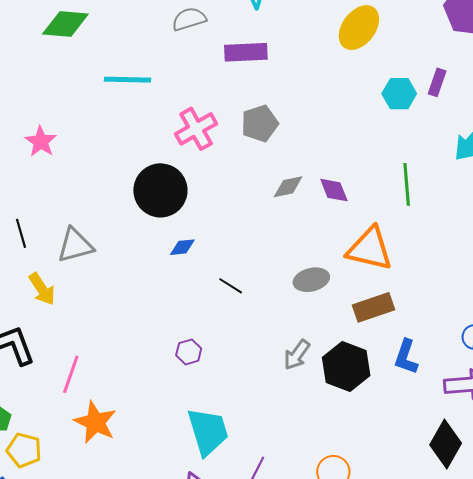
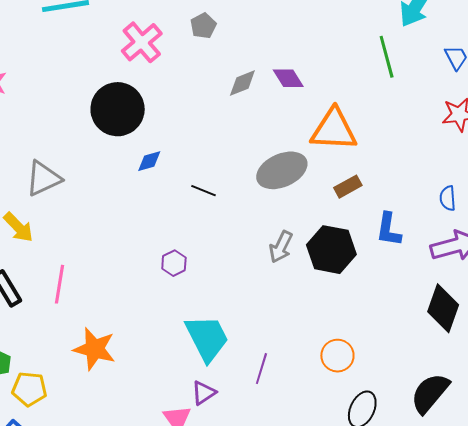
gray pentagon: (260, 123) -> (203, 26), size x0.7
green line: (407, 184) -> (387, 57), moved
gray ellipse: (311, 280) -> (282, 170), size x1.4
brown rectangle: (373, 307) -> (348, 187), size x0.7
pink line: (71, 374) -> (60, 284), moved

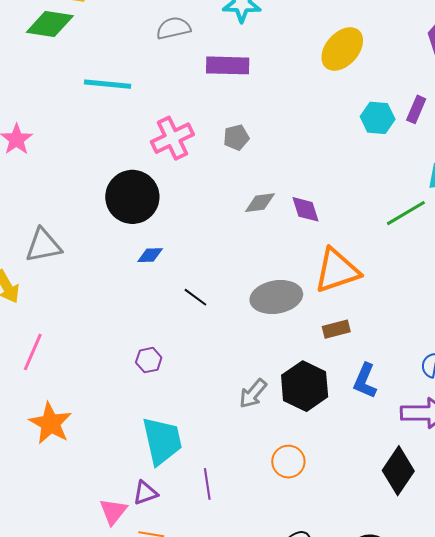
green line: (387, 57) -> (406, 213), turned 60
orange triangle: (334, 130) -> (337, 271), turned -36
gray arrow: (281, 247) -> (253, 394), moved
orange circle: (337, 356) -> (288, 462), moved
purple line: (261, 369) -> (207, 484), turned -40

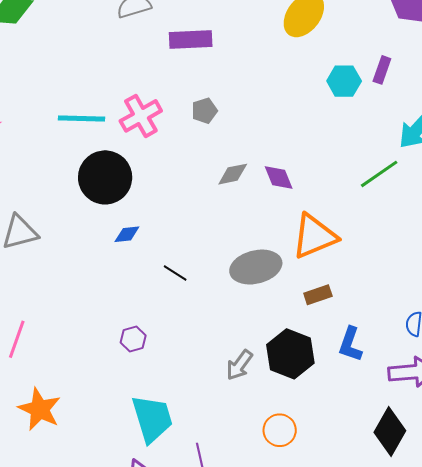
cyan line: (108, 84) -> (81, 119), moved

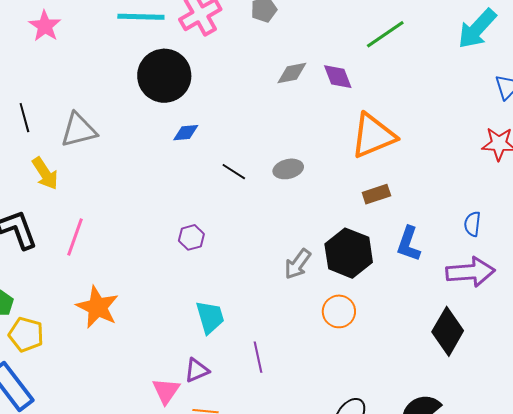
green line: (379, 174) -> (385, 34), moved
gray ellipse: (256, 267) -> (288, 169), moved, size x0.6
cyan trapezoid: (152, 419) -> (210, 317), size x0.7
orange circle: (280, 430) -> (339, 311), moved

